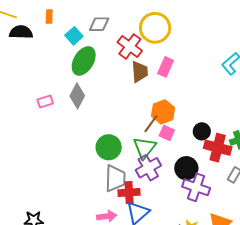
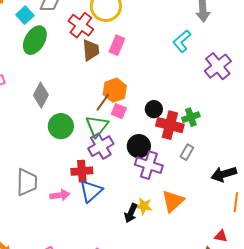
gray diamond: (77, 96) -> (41, 95), moved
gray trapezoid: (115, 178) -> (27, 182), moved

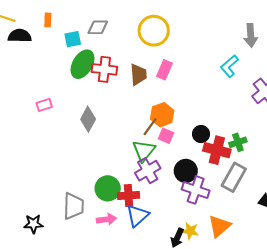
cyan square: (25, 15) -> (73, 39), turned 30
red cross: (81, 25) -> (104, 69), moved, turned -30
green circle: (61, 126) -> (108, 188), moved
gray rectangle: (187, 152) -> (234, 177), size x1.8

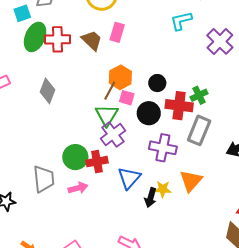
cyan L-shape: (229, 66) -> (181, 21), turned 35
brown trapezoid: (138, 75) -> (92, 40), turned -35
black circle: (201, 134) -> (157, 83), moved
black circle: (186, 171) -> (149, 113), moved
blue triangle: (137, 216) -> (129, 178), moved

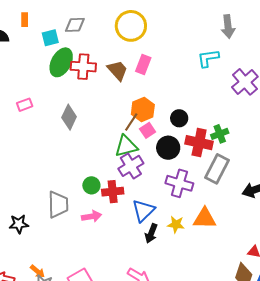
pink square: (127, 98) -> (148, 130), turned 35
green triangle: (107, 115) -> (126, 146), turned 40
green circle: (75, 157) -> (91, 185), size x0.7
orange triangle: (191, 181) -> (205, 218), turned 45
black arrow: (151, 198) -> (151, 233), moved

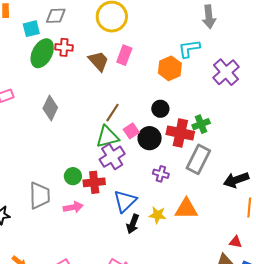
red cross: (83, 67) -> (64, 47), moved, size x0.7
orange hexagon: (143, 110) -> (170, 68), moved
pink square: (148, 130) -> (131, 131), moved
purple cross: (179, 183) -> (161, 174), size x0.6

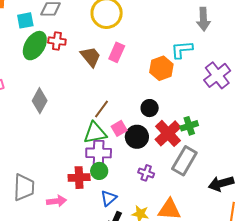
red cross: (180, 133) -> (168, 133), turned 32
purple cross: (112, 157) -> (99, 153), turned 30
green circle: (73, 176) -> (99, 171), moved
blue triangle: (125, 201) -> (109, 198), size x0.7

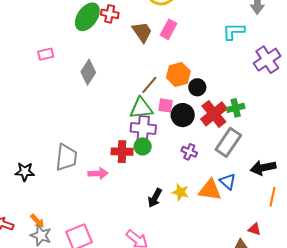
orange hexagon: (161, 68) -> (178, 74), moved
pink square: (119, 128) -> (165, 105), turned 35
blue triangle: (109, 198) -> (228, 181), moved, turned -42

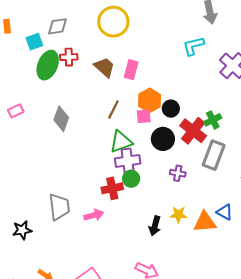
pink rectangle: (169, 29) -> (131, 70), moved
brown line: (149, 85) -> (113, 109), moved
pink square: (165, 105) -> (144, 116), moved
blue triangle: (228, 181) -> (225, 212), moved
orange triangle: (210, 190) -> (205, 222), moved

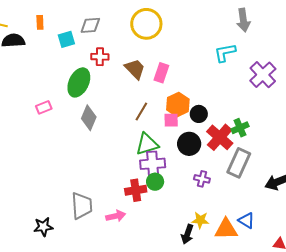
green ellipse: (48, 65) -> (79, 82), moved
black arrow: (155, 226) -> (187, 234), moved

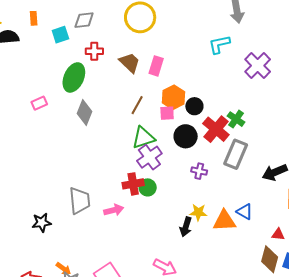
green cross: (240, 128) -> (236, 119), turned -30
purple cross: (153, 164) -> (149, 157), turned -30
green circle: (155, 182) -> (148, 187), moved

